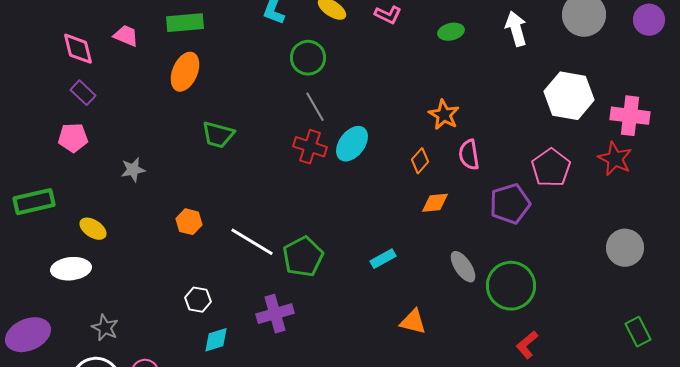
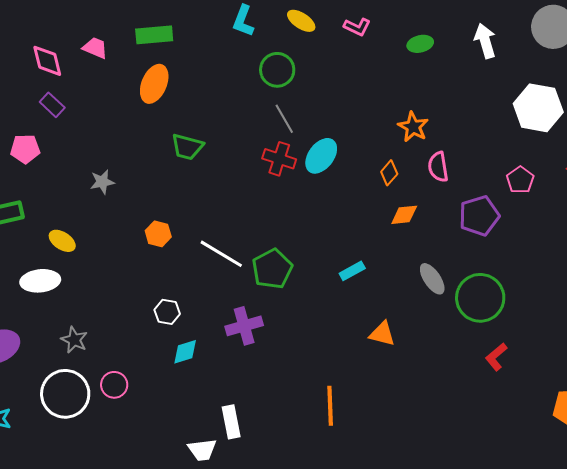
pink pentagon: (73, 138) -> (25, 149), moved
pink pentagon: (551, 168) -> (520, 180), size x0.7

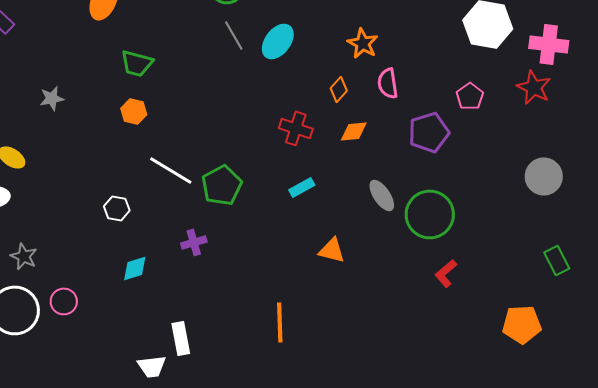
cyan ellipse: (321, 156) -> (278, 41), moved
red cross: (279, 159) -> (296, 128), moved
orange hexagon: (158, 234) -> (134, 111), moved
white hexagon: (167, 312) -> (117, 208), moved
purple cross: (244, 326) -> (194, 242), size x0.7

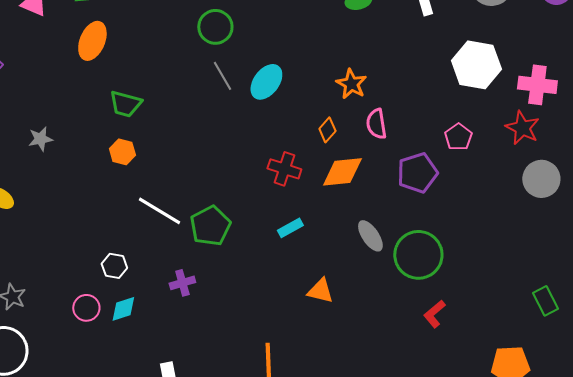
orange diamond: (354, 131) -> (342, 172), size x1.5
gray circle: (544, 176) -> (541, 179), moved
white hexagon: (117, 208) -> (114, 266), moved
pink circle: (64, 301) -> (86, 308), moved

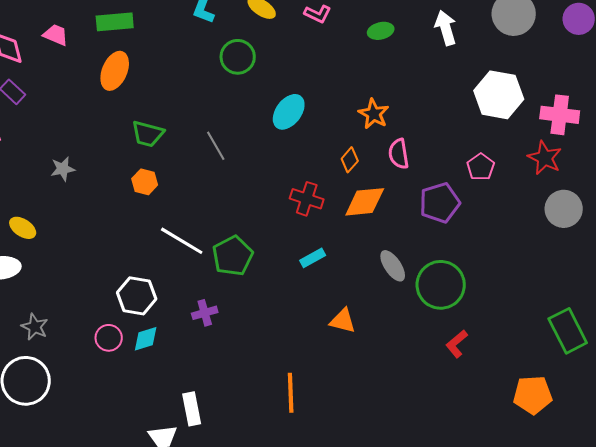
gray line: (222, 76) -> (216, 146), moved
white hexagon: (114, 266) -> (137, 296), size x1.5
green rectangle: (545, 301) -> (568, 331), size x1.5

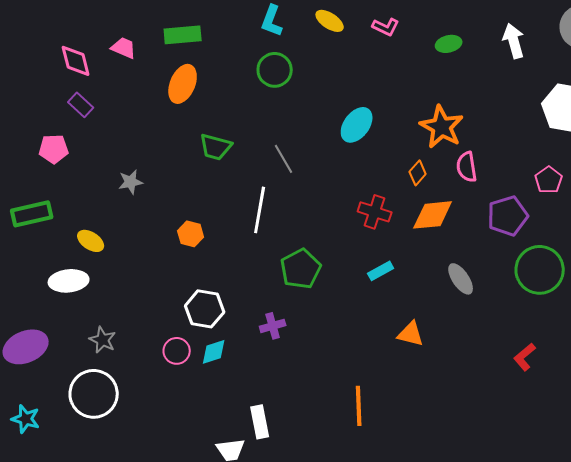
green circle: (238, 57) -> (275, 70), moved
orange star: (374, 114) -> (442, 127), size x1.4
orange hexagon: (145, 182) -> (191, 234), moved
white line: (182, 241) -> (260, 210), moved, turned 69
green circle: (441, 285) -> (540, 270), moved

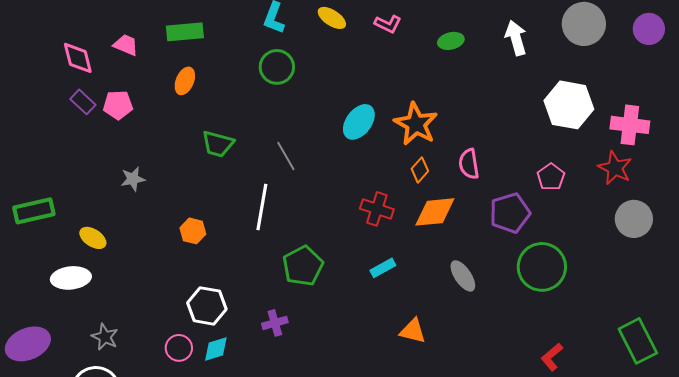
orange ellipse: (183, 84) -> (185, 81), size x0.7
orange star: (442, 127) -> (416, 124), moved
pink pentagon: (54, 149) -> (118, 105), moved
red L-shape: (525, 357) -> (552, 357), moved

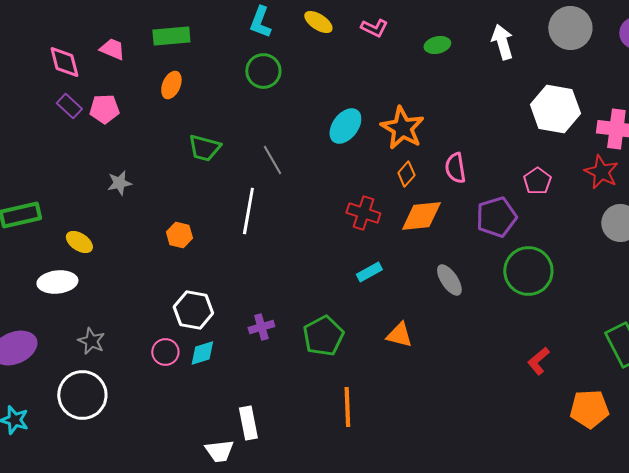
green pentagon: (303, 266) -> (323, 336), moved

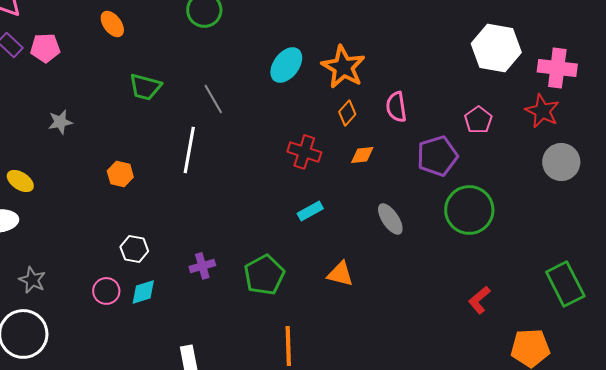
orange ellipse: (171, 85) -> (112, 24), turned -60
orange diamond: (421, 216) -> (362, 155), size x0.6
white hexagon: (193, 310) -> (134, 249), size x0.7

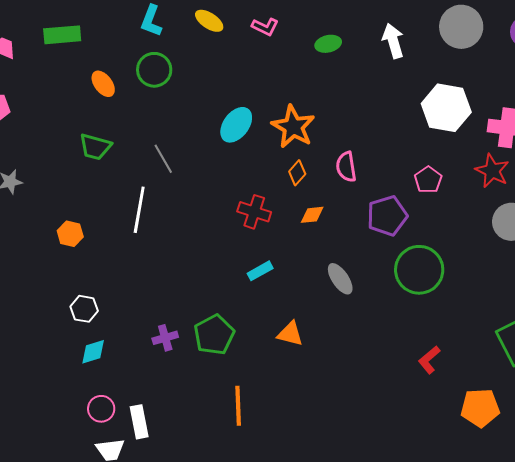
orange ellipse: (112, 24) -> (103, 84), moved
purple cross: (202, 266) -> (165, 338), moved
pink circle: (106, 291) -> (101, 409), moved

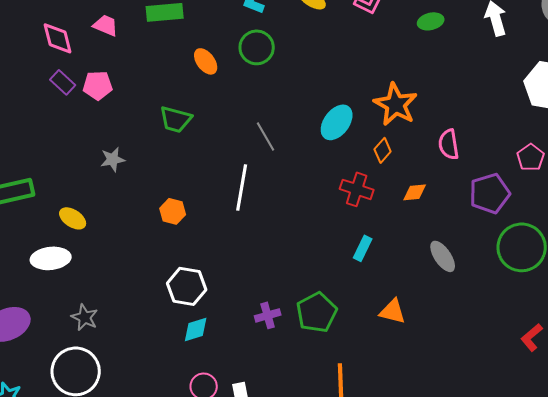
cyan ellipse: (236, 125) -> (337, 122), moved
green trapezoid: (95, 147) -> (176, 119), moved
orange diamond: (297, 173) -> (383, 150), moved
cyan rectangle: (260, 271) -> (363, 248), turned -35
white hexagon: (84, 309) -> (187, 286), size x1.4

